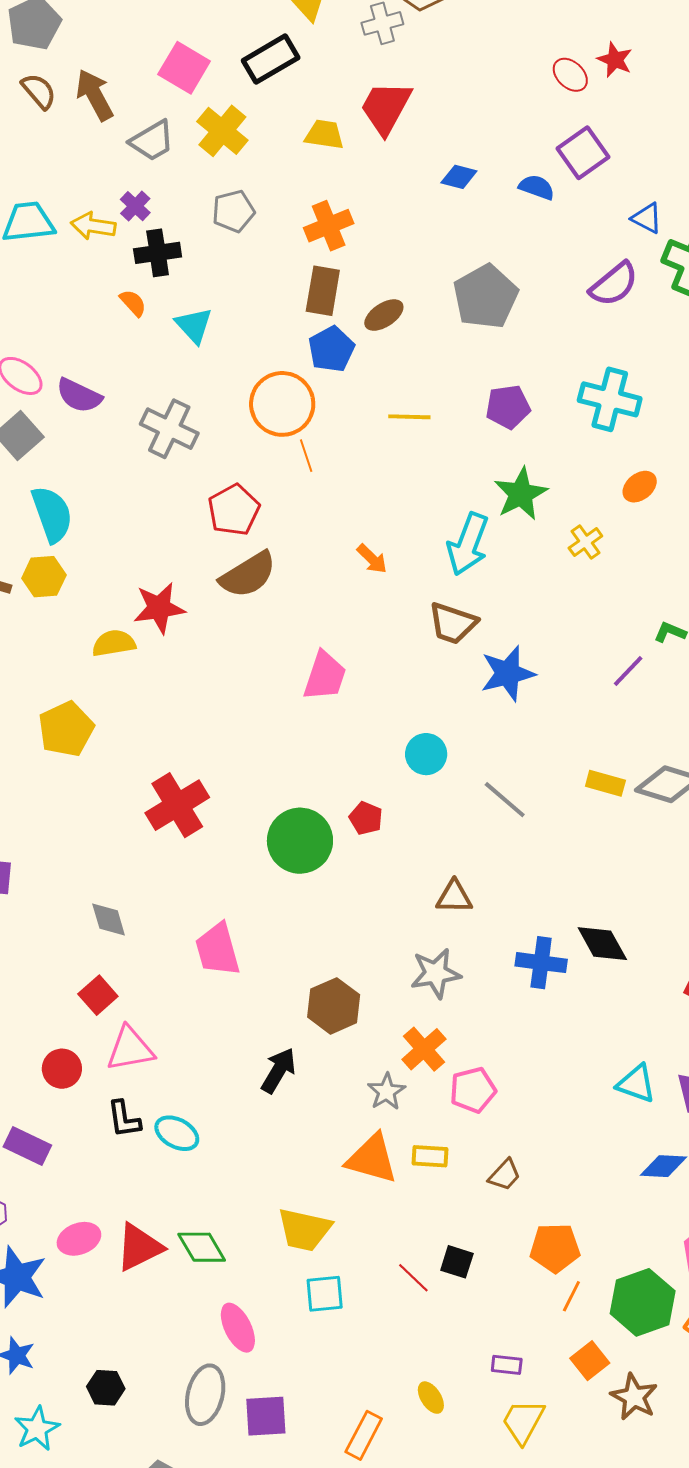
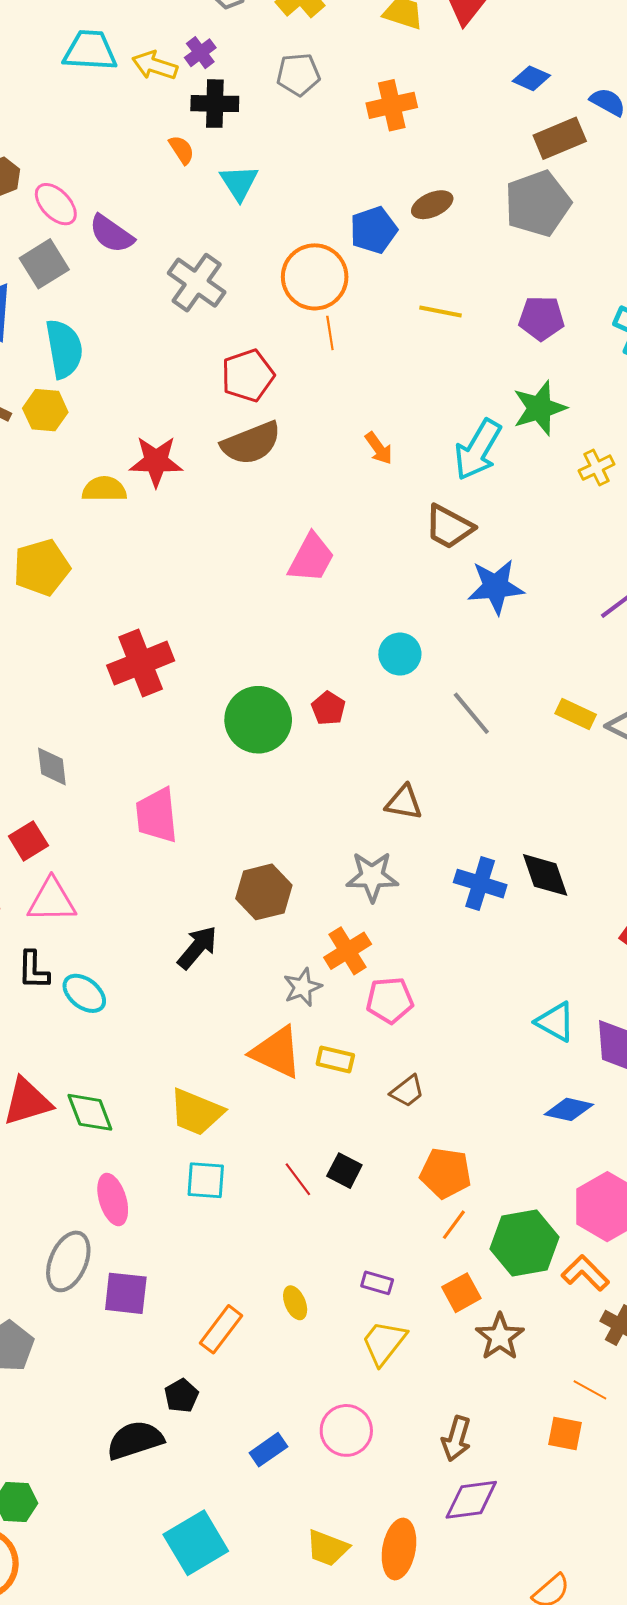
brown rectangle: (323, 291) -> (560, 138), moved, turned 48

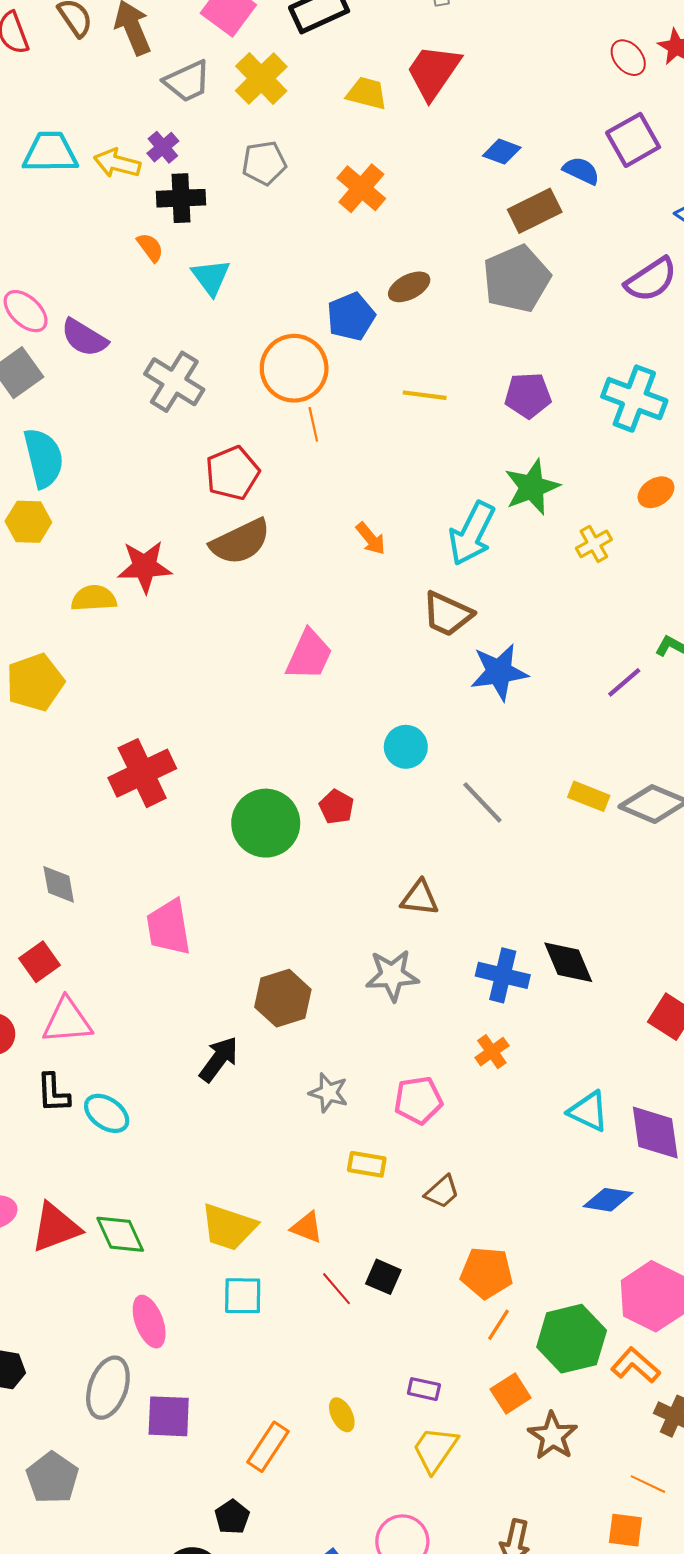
orange cross: (392, 105) -> (361, 188), turned -33
orange cross: (348, 951) -> (492, 1052), moved, size x0.7
gray star: (303, 987) -> (329, 1093), turned -30
orange triangle: (276, 1052) -> (307, 1227), moved, size x0.6

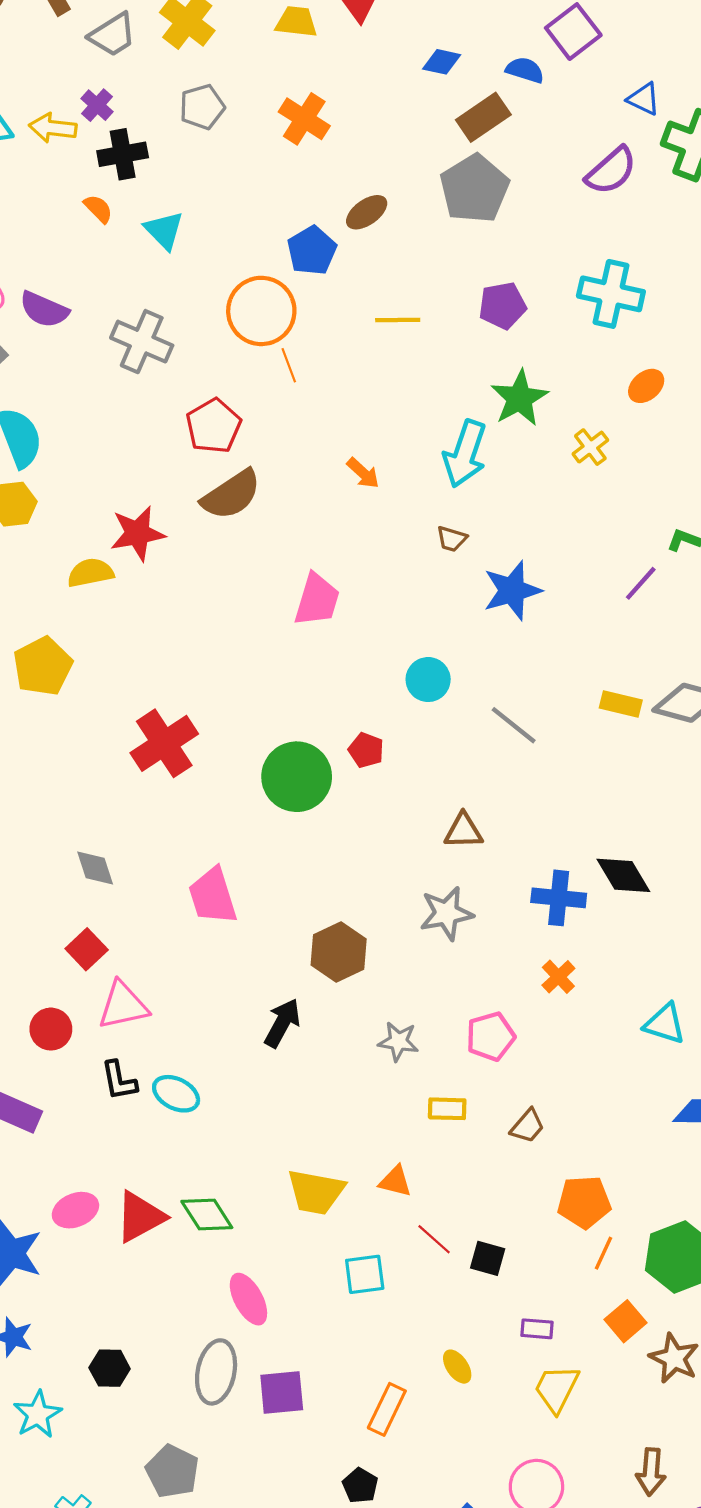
brown trapezoid: (447, 614) -> (452, 539), size x0.6
black square: (383, 1277) -> (488, 1258), moved
cyan square: (243, 1296) -> (365, 1274), moved

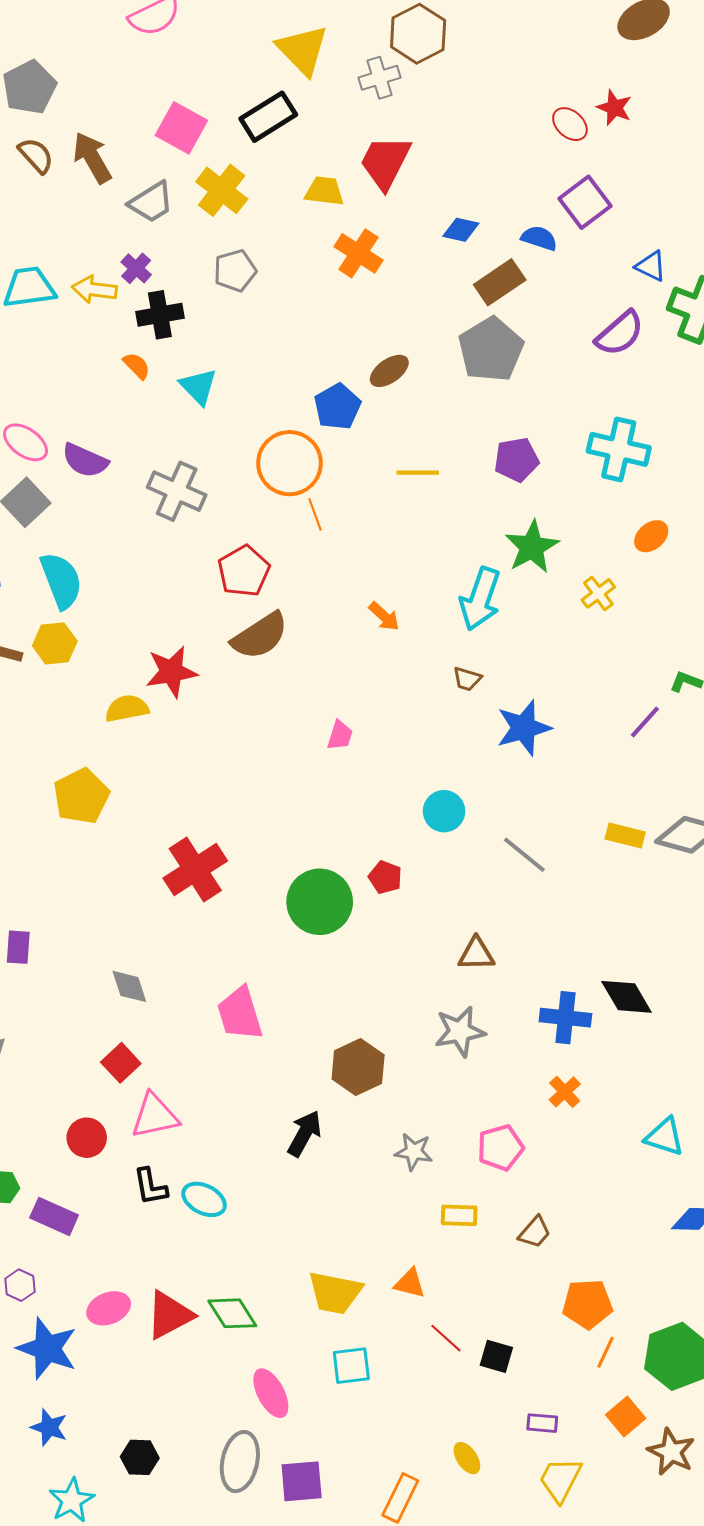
orange cross: (304, 119) -> (359, 253), moved
pink trapezoid: (317, 600) -> (340, 735), size x0.6
cyan square: (365, 1274) -> (351, 1366), moved

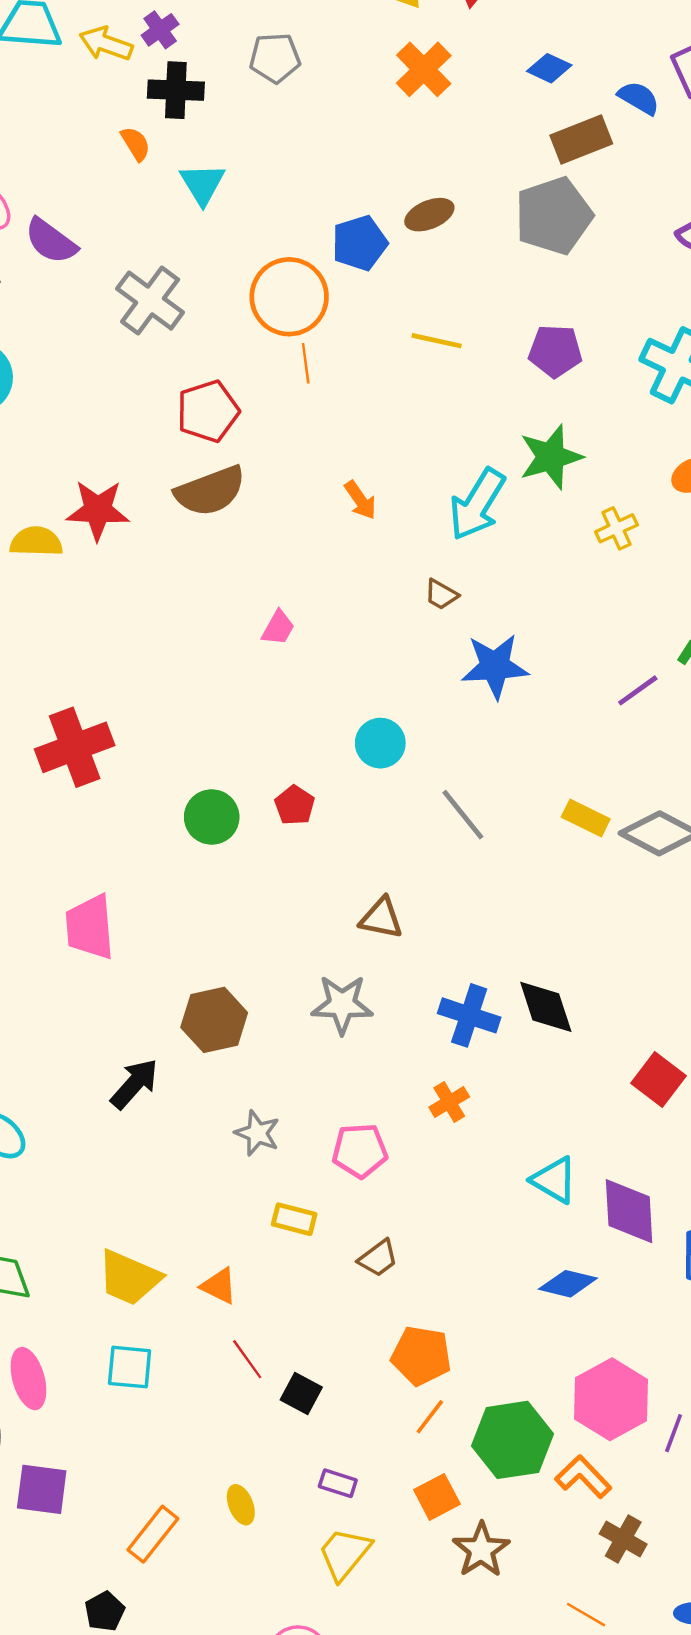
green circle: (320, 902) -> (212, 817), size x0.7

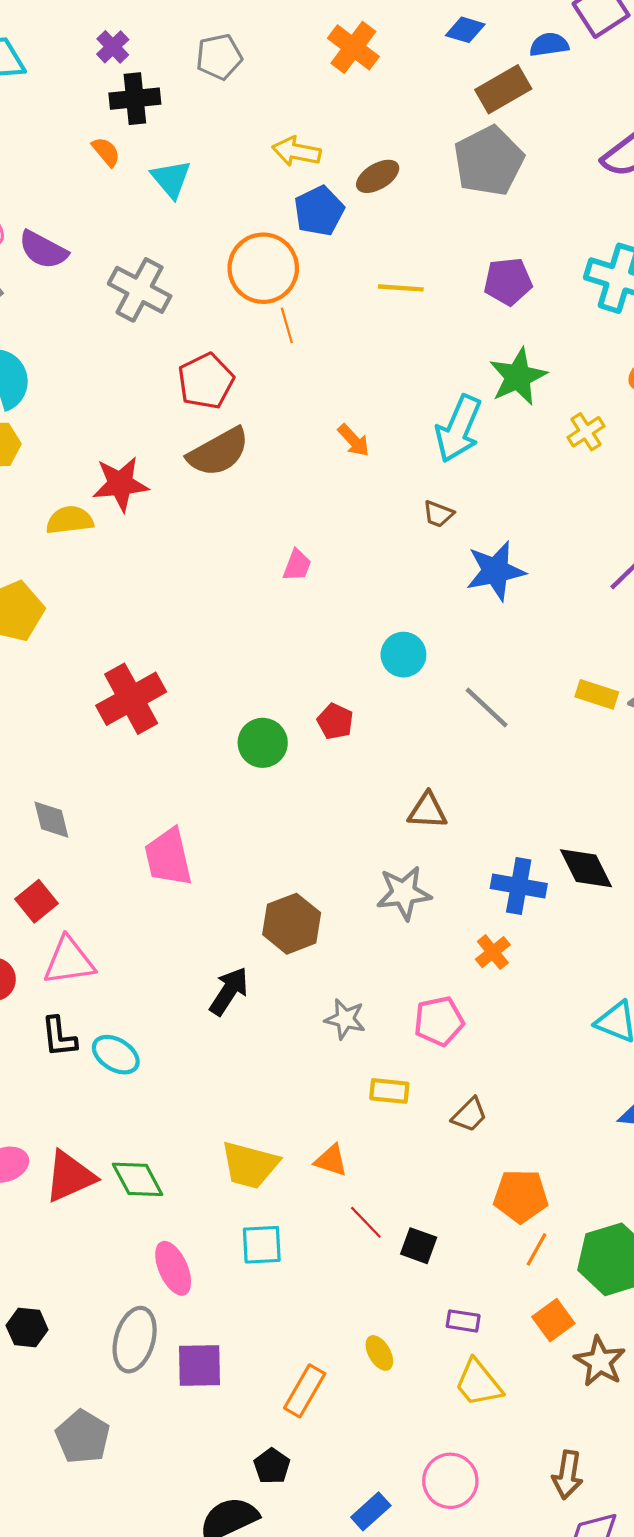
yellow arrow: (106, 44) -> (296, 152), moved
blue semicircle: (639, 98) -> (549, 45), turned -30
orange cross: (449, 1102) -> (493, 952), moved
yellow trapezoid: (344, 1554) -> (478, 1383), turned -70

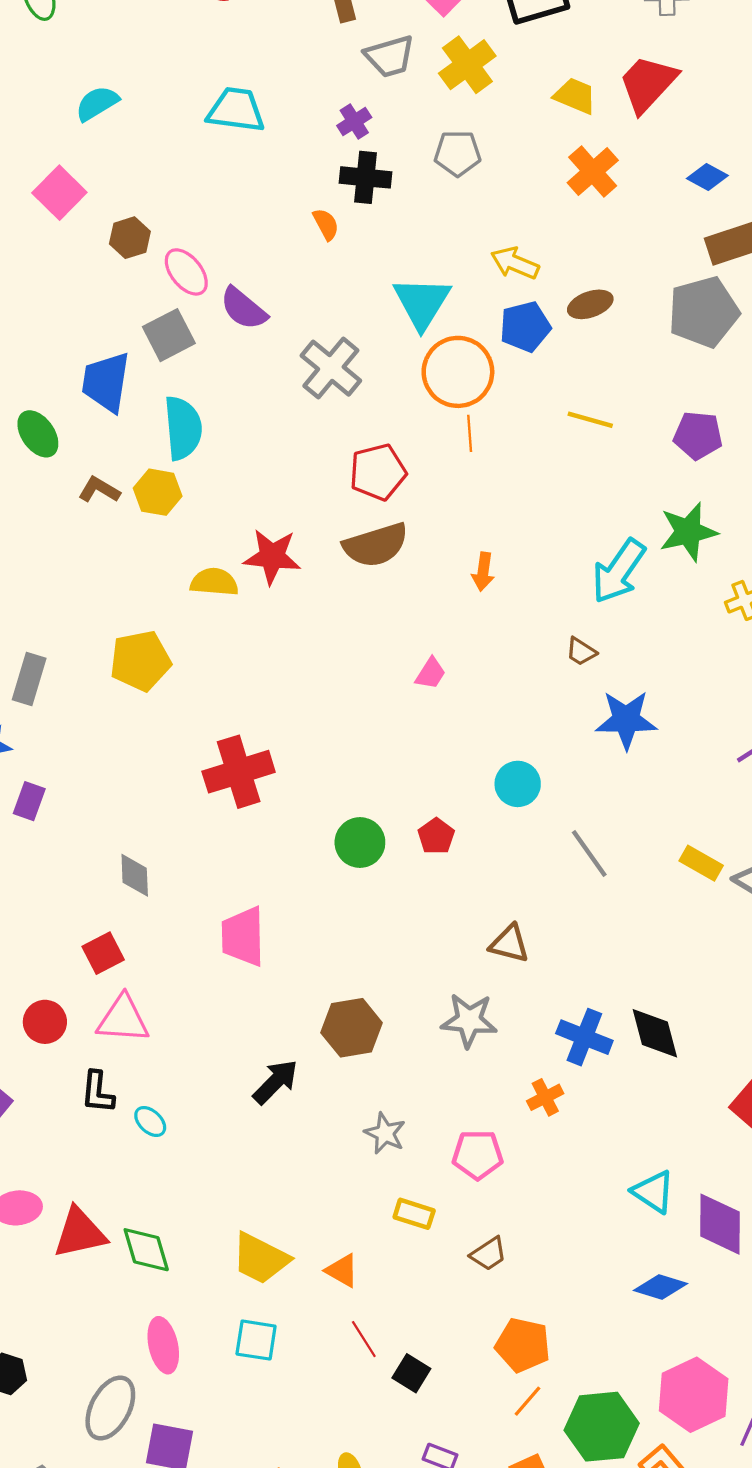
cyan triangle: (171, 179) -> (422, 303), moved, size x1.4
orange arrow: (354, 440) -> (483, 572), moved, turned 39
cyan ellipse: (116, 1055) -> (150, 1122), size x0.7

